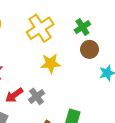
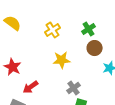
yellow cross: (40, 28) -> (53, 30), size x0.7
gray cross: (37, 96) -> (74, 88), moved

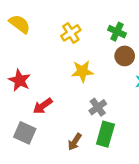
green cross: (89, 29) -> (117, 32), turned -32

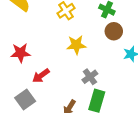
red star: (20, 80) -> (20, 53), turned -30
gray square: (25, 133) -> (25, 100), turned 30

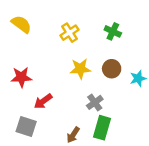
brown circle: (114, 31) -> (112, 69), moved
gray square: (25, 100) -> (26, 126), turned -36

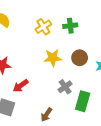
green cross: (113, 31) -> (70, 26), moved, turned -32
green rectangle: (102, 128) -> (83, 101), moved

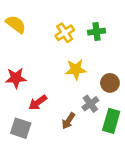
brown circle: (80, 58) -> (110, 83), moved
brown arrow: (46, 115) -> (68, 121), moved

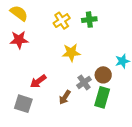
red star: (16, 78) -> (19, 40), moved
brown circle: (110, 83) -> (103, 75), moved

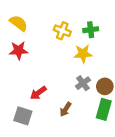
yellow cross: (62, 21) -> (62, 31), turned -35
yellow star: (71, 53) -> (83, 54), moved
gray cross: (84, 82) -> (83, 83), moved

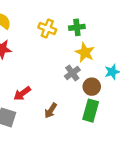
yellow star: (83, 54) -> (85, 52), moved, turned 30
gray cross: (83, 83) -> (72, 73), moved

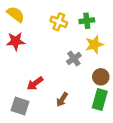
yellow star: (85, 52) -> (94, 44), turned 30
gray cross: (72, 73) -> (74, 59), moved

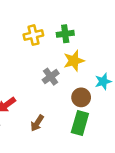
yellow cross: (59, 22) -> (33, 35), turned -35

